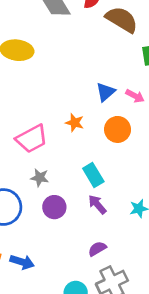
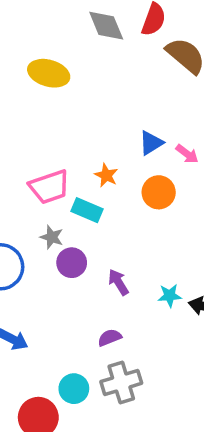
cyan rectangle: (93, 175) -> (87, 210), moved, turned -45
purple circle: (54, 207) -> (72, 263), moved

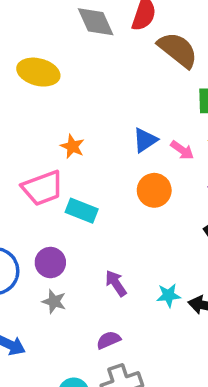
orange star: (106, 175) -> (72, 146), moved
gray star: (52, 237) -> (54, 301), moved
purple circle: (72, 263) -> (50, 263), moved

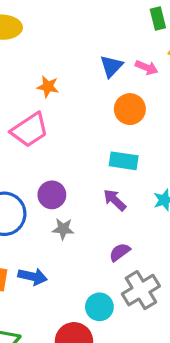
cyan rectangle: (82, 211) -> (124, 161), moved

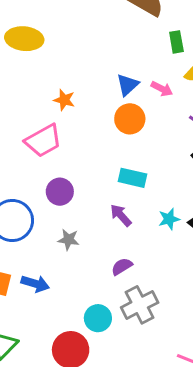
orange circle: (130, 109) -> (130, 119), moved
purple circle: (52, 195) -> (60, 192), moved

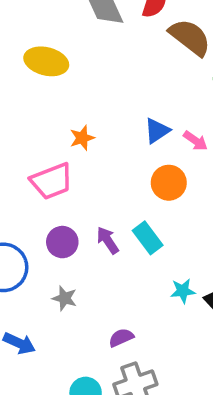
orange star: (64, 100) -> (82, 138), turned 30
orange circle: (130, 119) -> (169, 183), moved
cyan rectangle: (132, 178) -> (148, 238), turned 32
purple arrow: (121, 215) -> (108, 240), moved

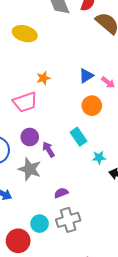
purple arrow: (108, 240) -> (48, 149), moved
cyan star: (183, 291) -> (99, 158), moved
gray star: (65, 298) -> (30, 169), size x1.6

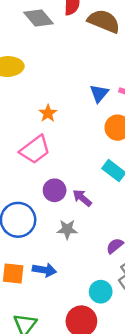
gray star: (30, 169) -> (67, 229), size x0.7

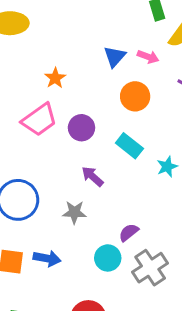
purple circle: (55, 190) -> (81, 128), moved
cyan circle: (101, 292) -> (108, 258), moved

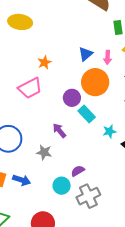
pink arrow: (148, 57) -> (108, 57), turned 64
orange circle: (135, 96) -> (95, 82), size x1.4
purple circle: (81, 128) -> (72, 98), moved

